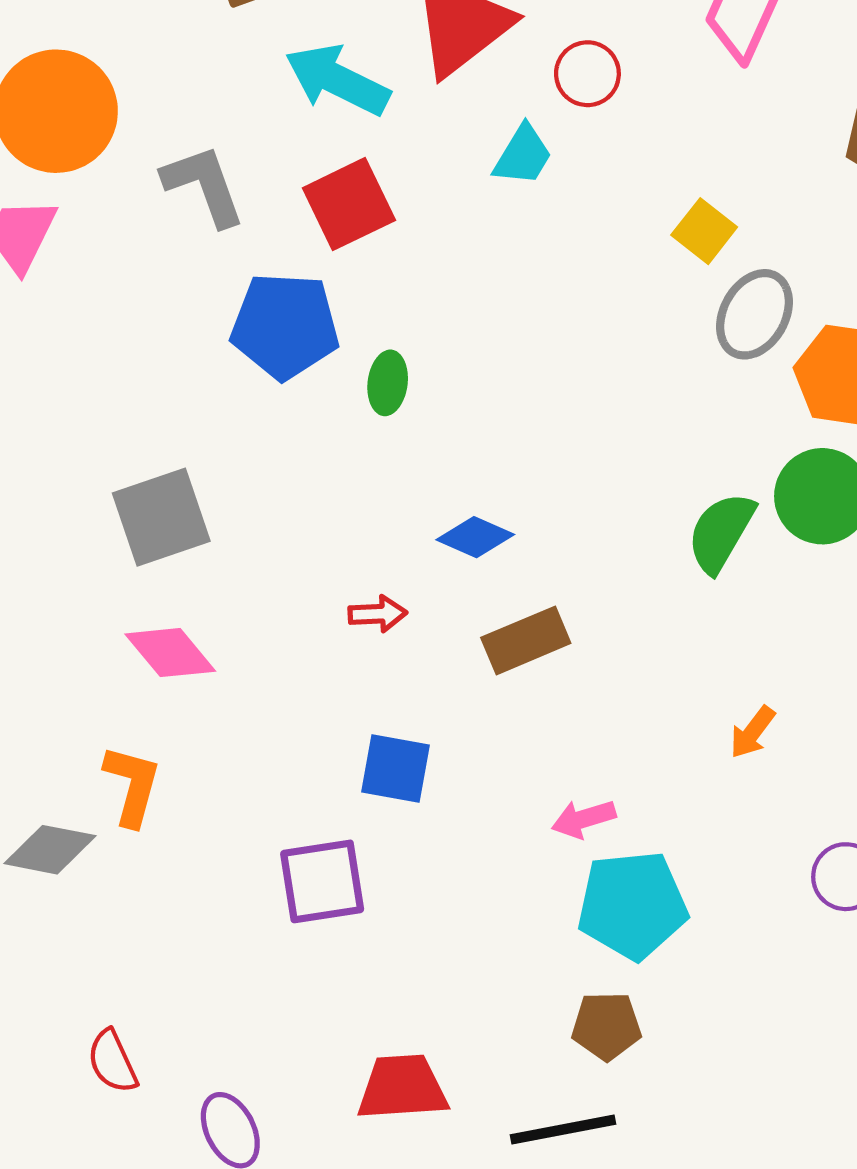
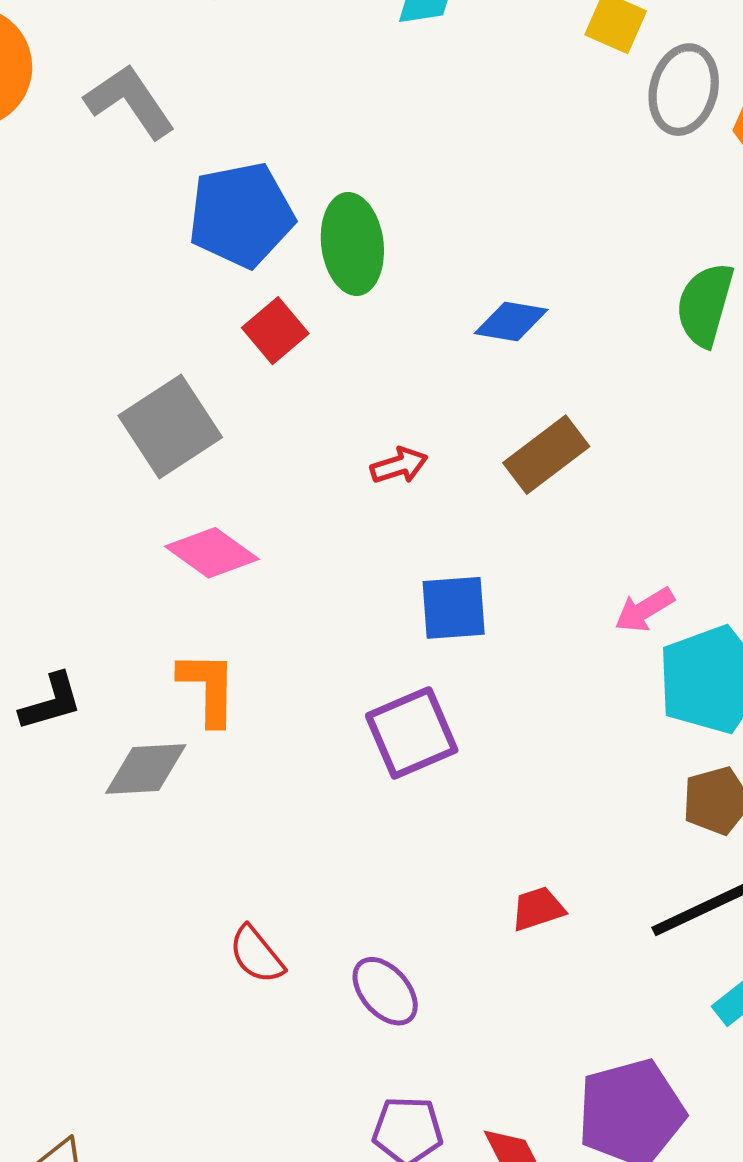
red square: (349, 204) -> (275, 331), moved, size x0.7
green ellipse: (388, 383) -> (352, 244), size x1.6
blue diamond: (475, 537) -> (511, 321), moved
red trapezoid: (402, 1087) -> (538, 909), size x0.6

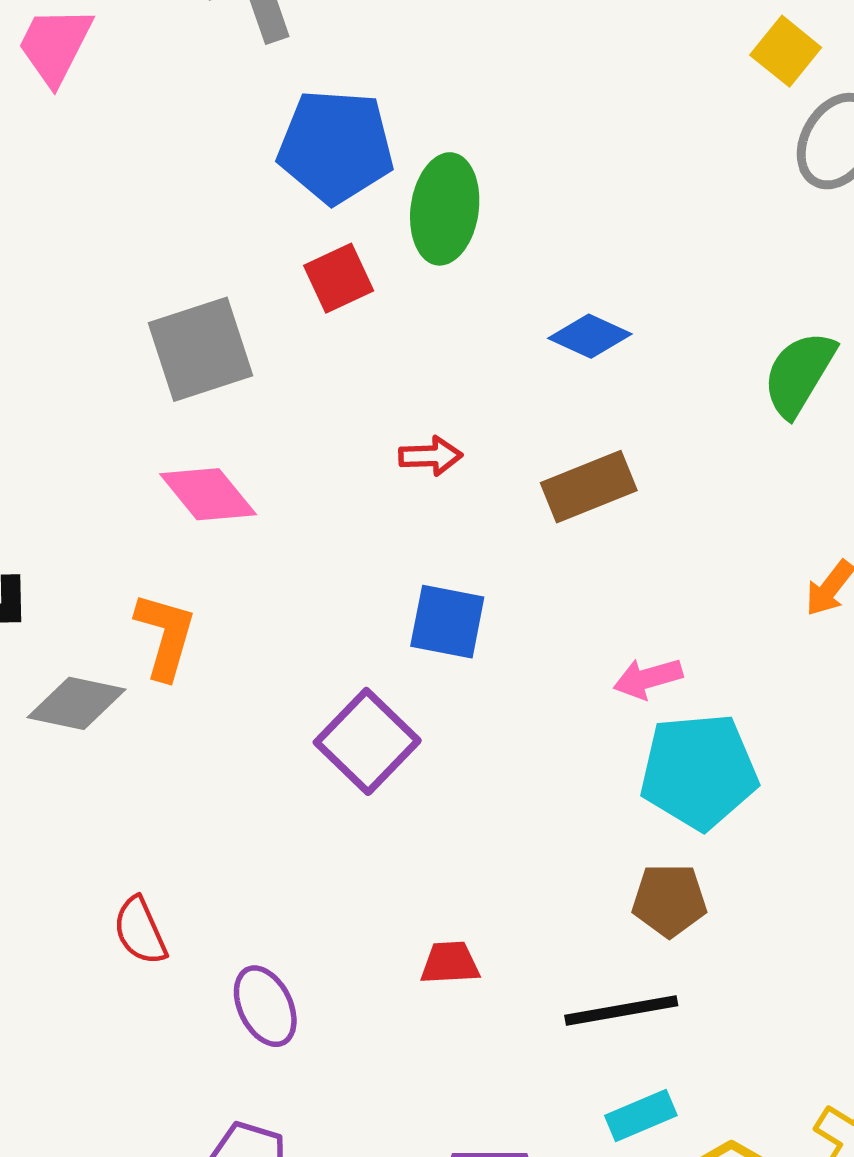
purple square: (412, 733) -> (367, 741), turned -38

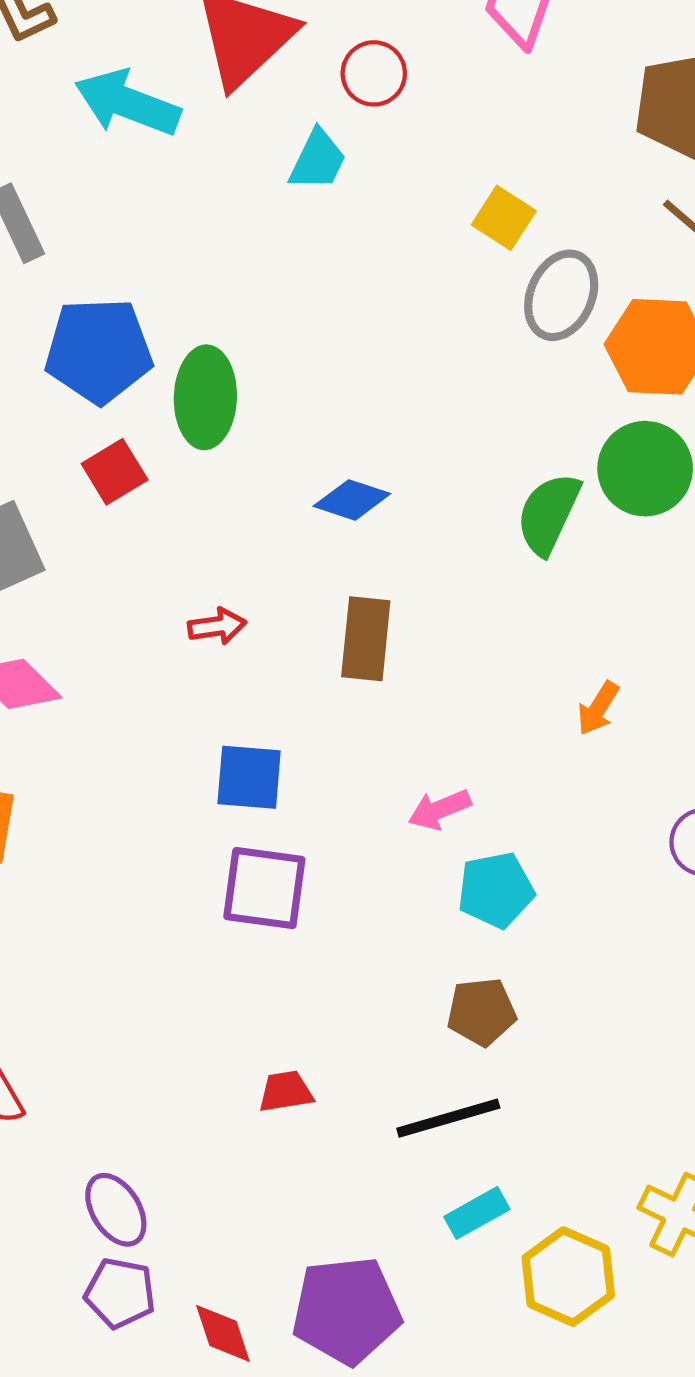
brown rectangle: (589, 487) -> (366, 639), turned -56
purple square: (367, 741) -> (264, 888), moved, turned -30
cyan pentagon: (699, 771) -> (496, 890), size x0.7
purple ellipse: (265, 1006) -> (116, 1210), moved

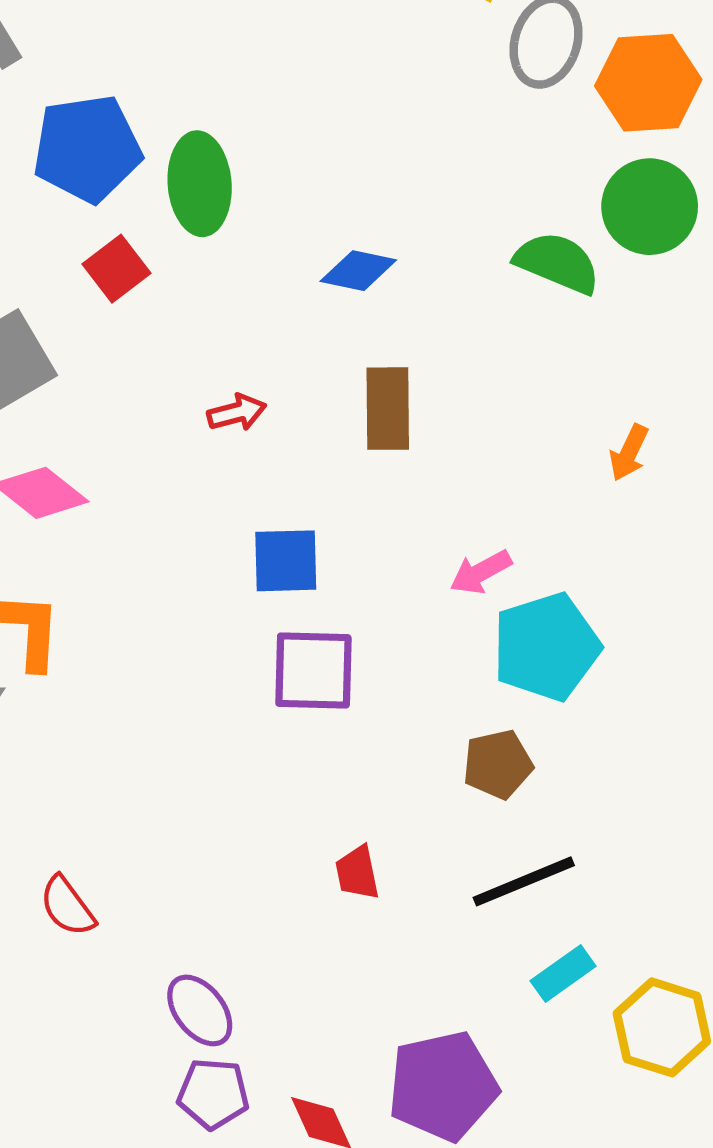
green semicircle: (548, 514) -> (557, 263), turned 94
cyan pentagon: (496, 890) -> (546, 647), size x1.4
brown pentagon: (482, 1012) -> (498, 764), moved
red trapezoid: (286, 1091) -> (357, 873), turned -86

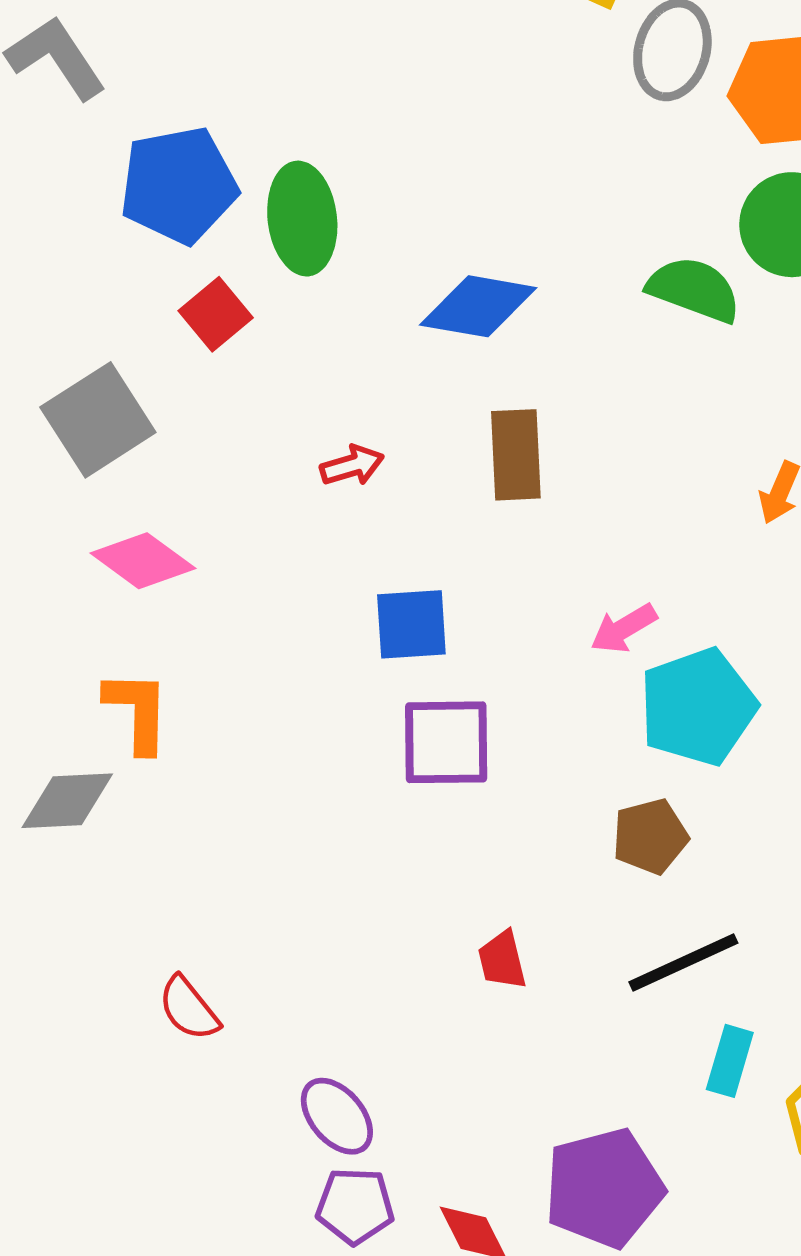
blue diamond: (358, 271) -> (478, 306), size x1.4
cyan rectangle: (563, 974) -> (730, 1061), turned -36

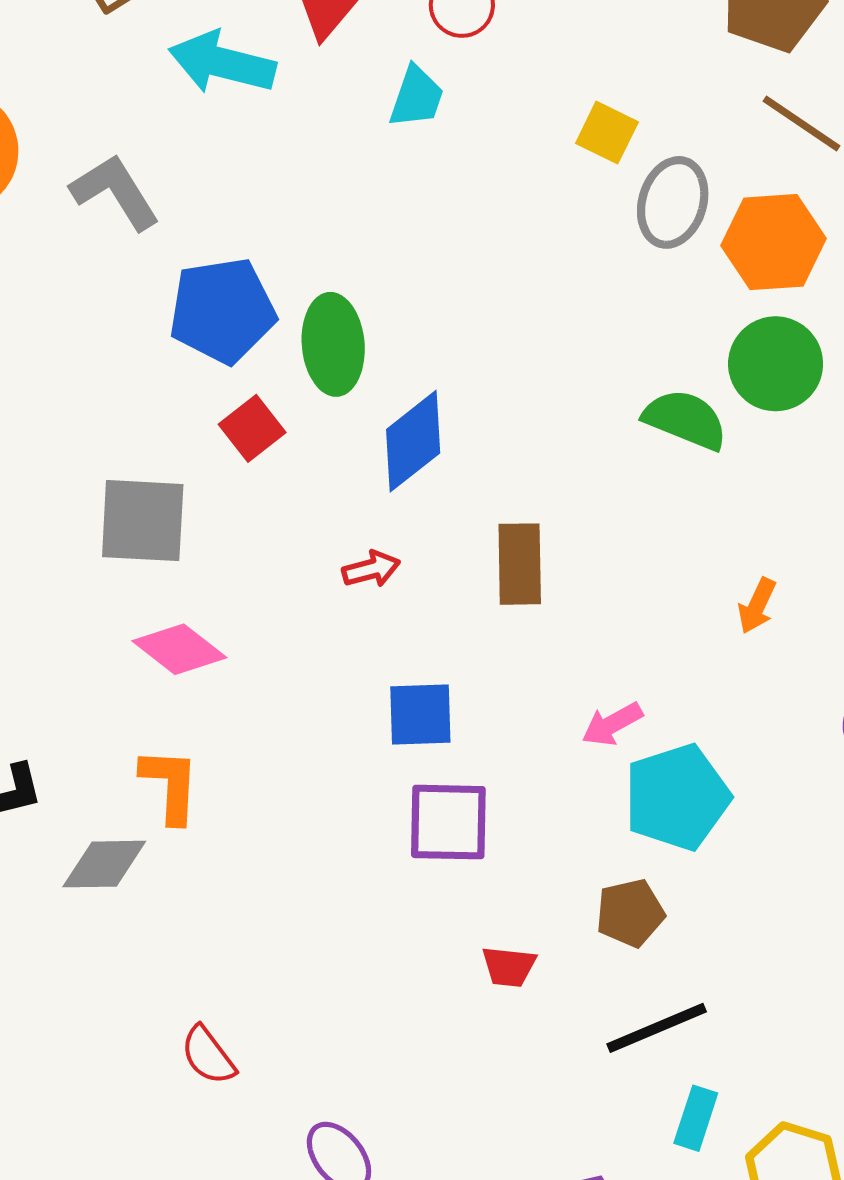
blue diamond: (478, 306) -> (413, 441), moved, turned -50
gray square: (98, 420) -> (143, 521), turned 34
red trapezoid: (502, 960) -> (509, 967), moved, turned -72

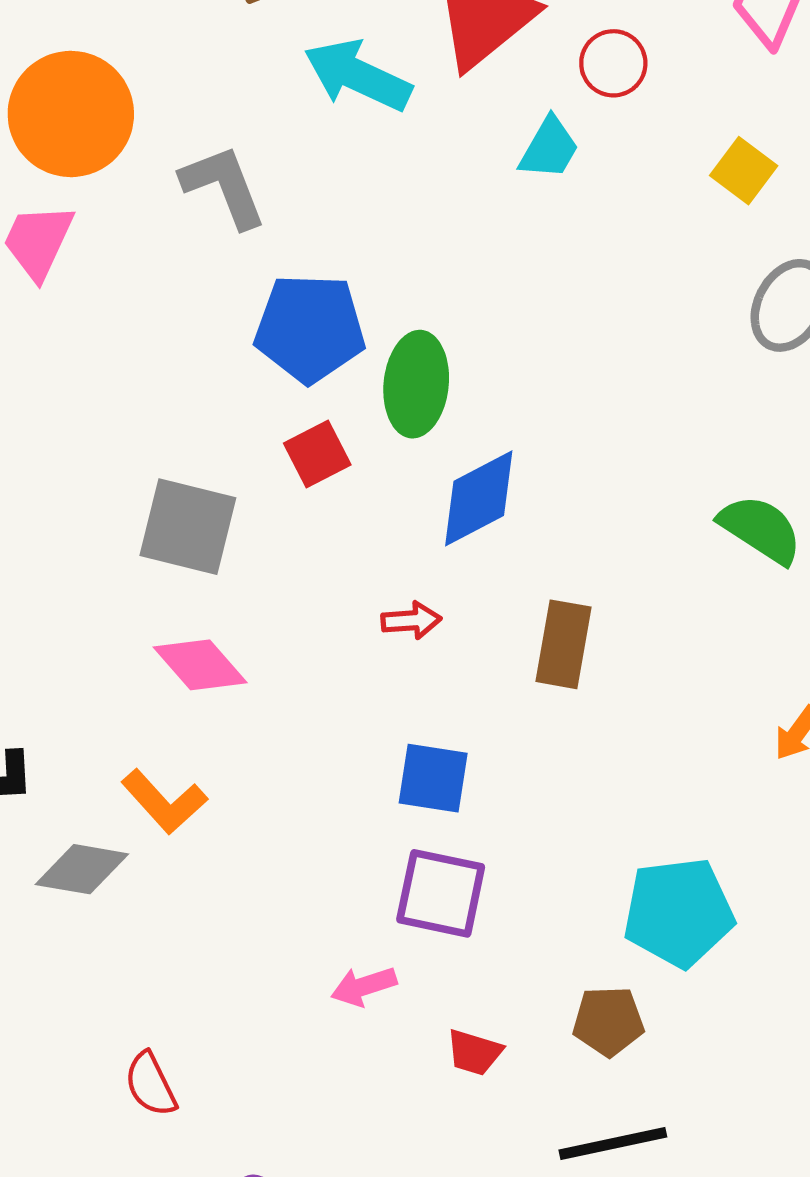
yellow square: (607, 133) -> (744, 171), moved
pink arrow: (612, 724) -> (364, 986), moved
orange L-shape: (170, 785) -> (164, 802), turned 124

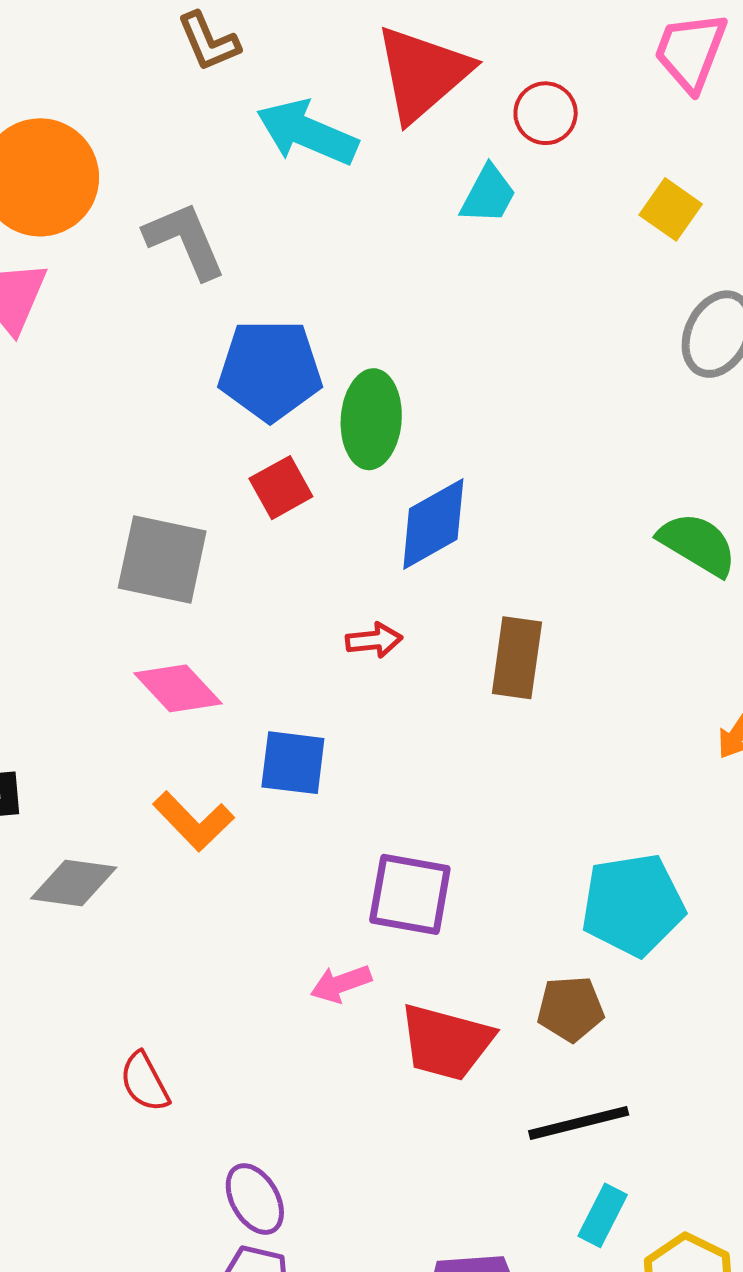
blue square: (433, 778) -> (293, 763), moved
orange L-shape: (164, 802) -> (193, 821), moved
red trapezoid: (474, 1052) -> (446, 1042), size x1.8

